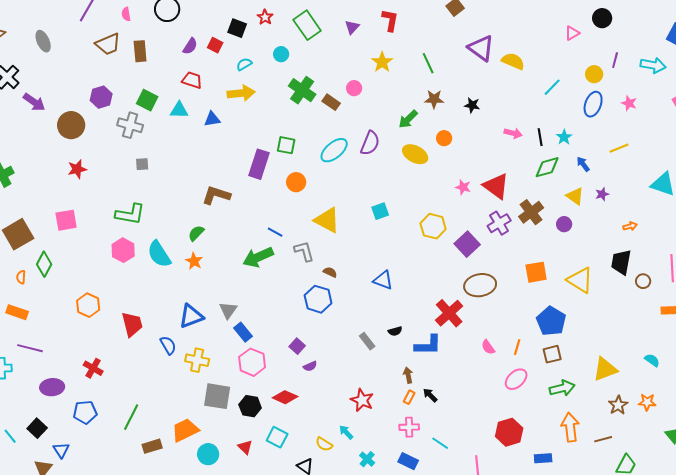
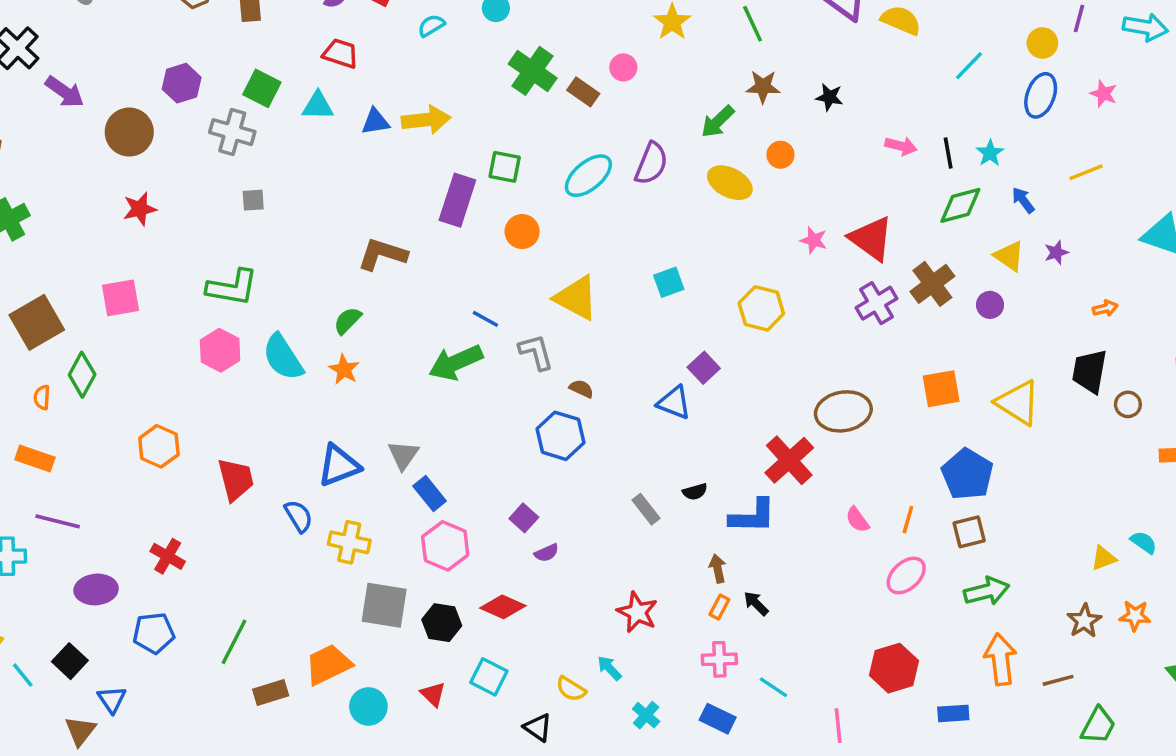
yellow arrow: (241, 93) -> (426, 120), moved
purple square: (467, 244) -> (704, 368), moved, size x0.7
yellow triangle: (605, 369) -> (1103, 558), moved, size x0.6

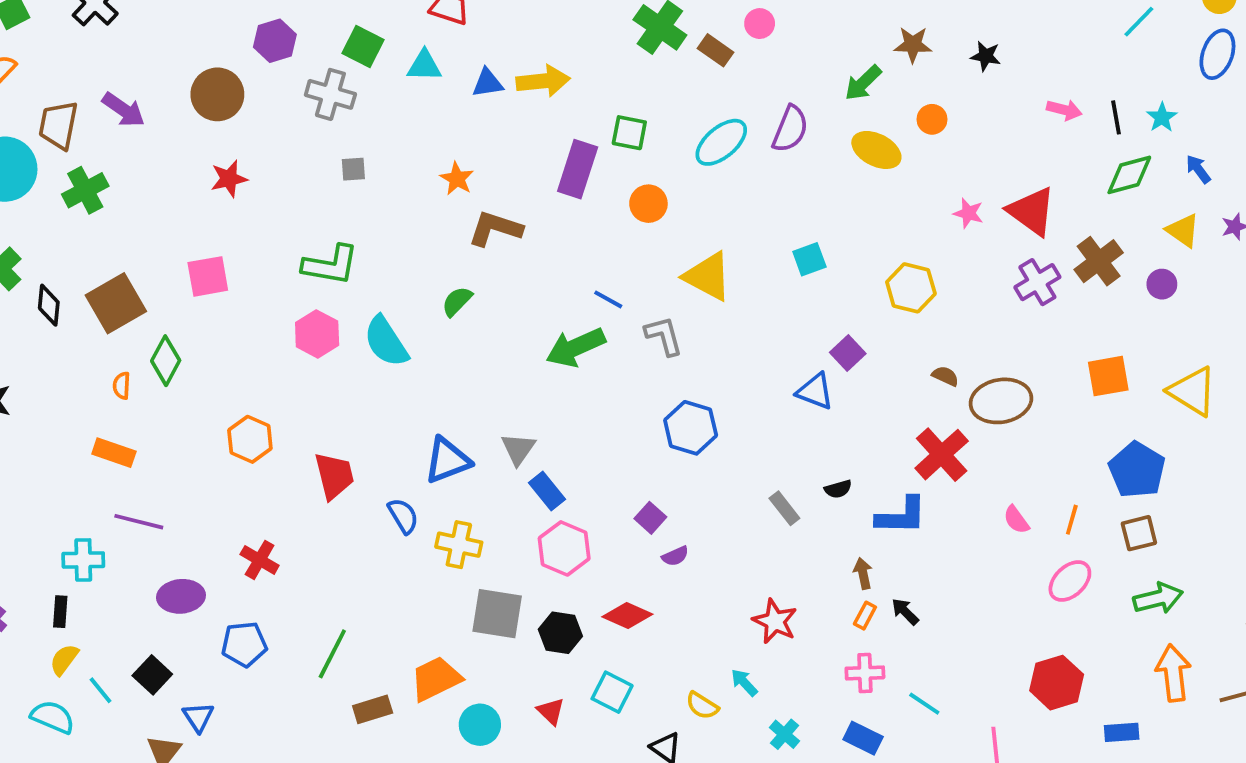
purple arrow: (65, 92) -> (124, 110), moved
orange star: (344, 369) -> (457, 179), moved
brown semicircle: (581, 389) -> (945, 376), moved

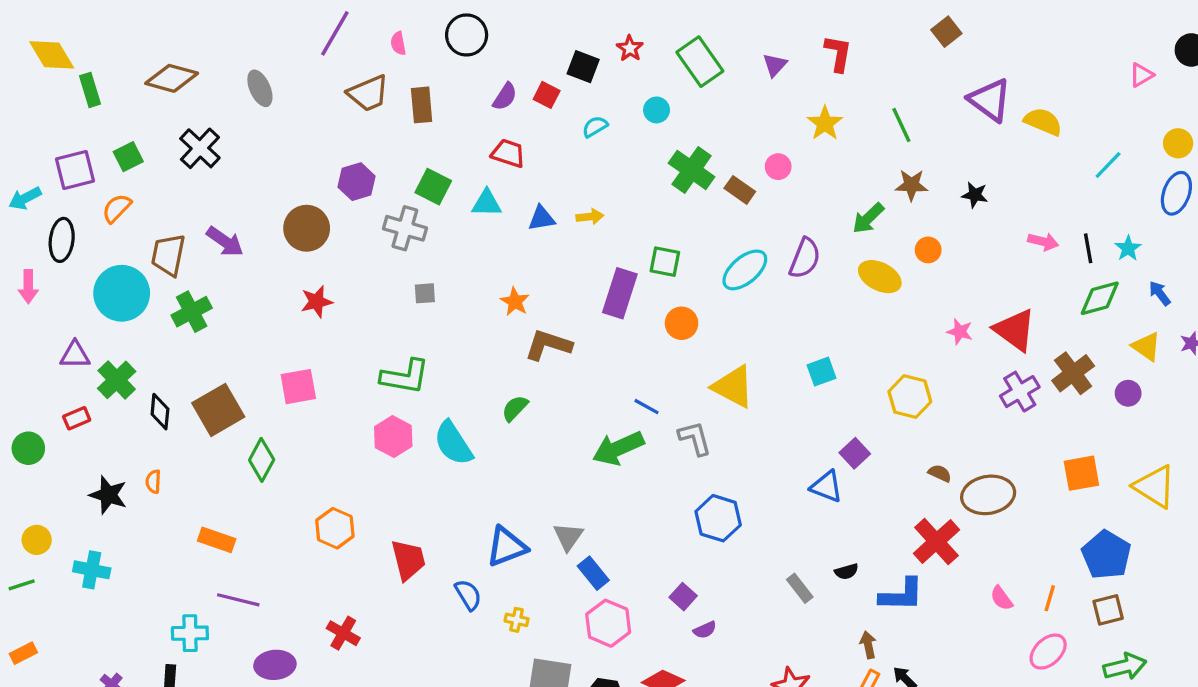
yellow arrow: (543, 81) -> (590, 217), size x0.6
orange semicircle: (122, 386) -> (153, 482), moved
yellow cross: (459, 545) -> (517, 620), size x0.6

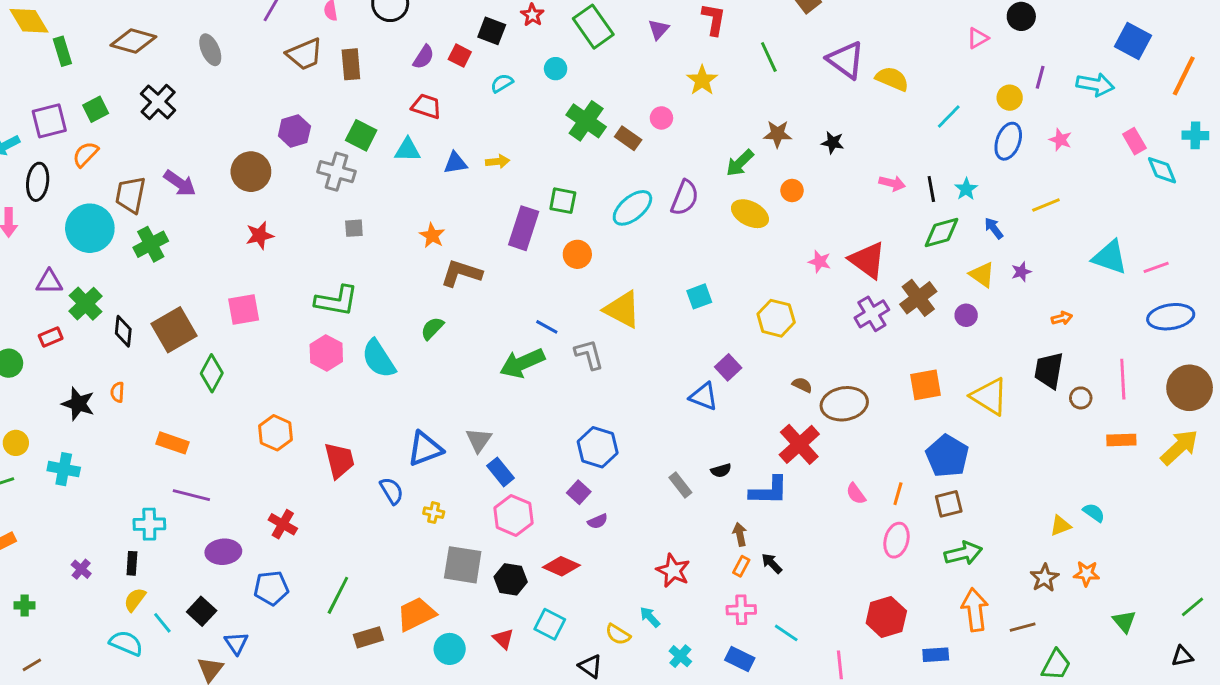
green line: (901, 125) -> (769, 57), moved
blue hexagon: (718, 518) -> (598, 447), moved
pink ellipse: (1048, 652) -> (896, 540), turned -32

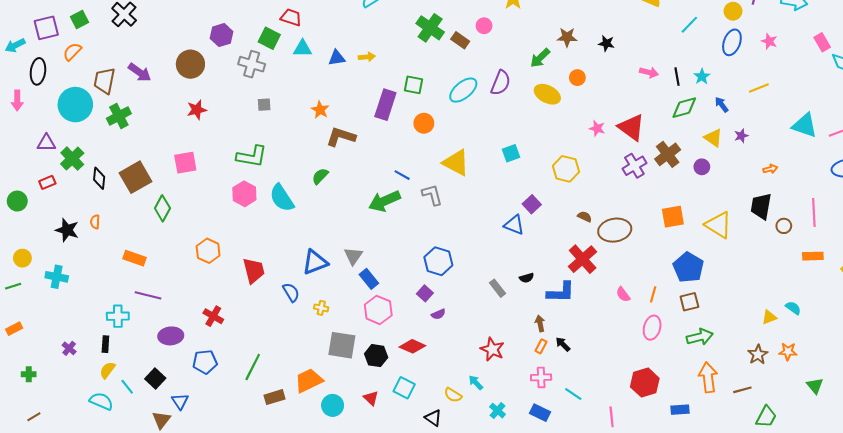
red trapezoid: (426, 106) -> (291, 17), moved

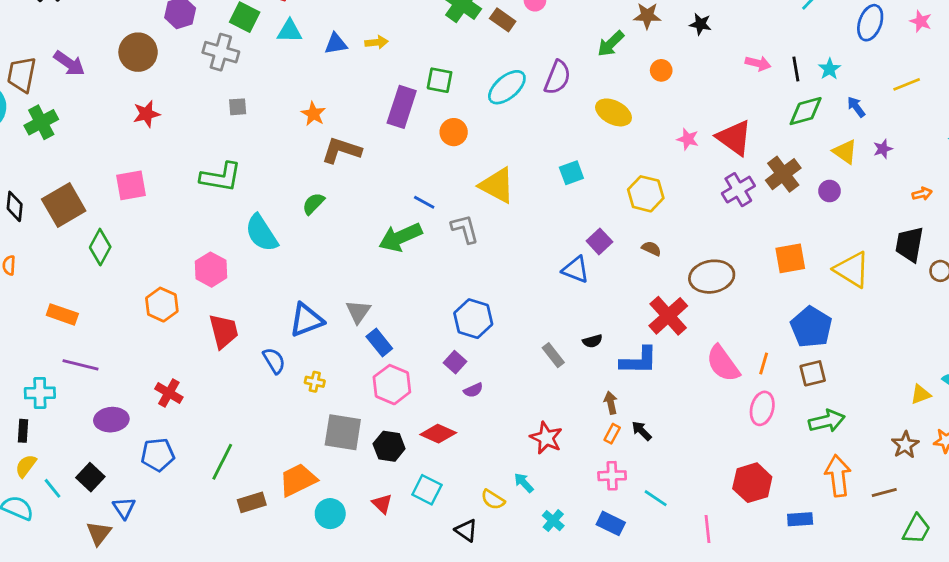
yellow ellipse: (547, 94) -> (614, 112), moved
pink hexagon: (244, 194) -> (211, 270), moved
brown semicircle: (585, 217) -> (651, 249), moved
pink semicircle: (623, 294) -> (723, 364), size x1.8

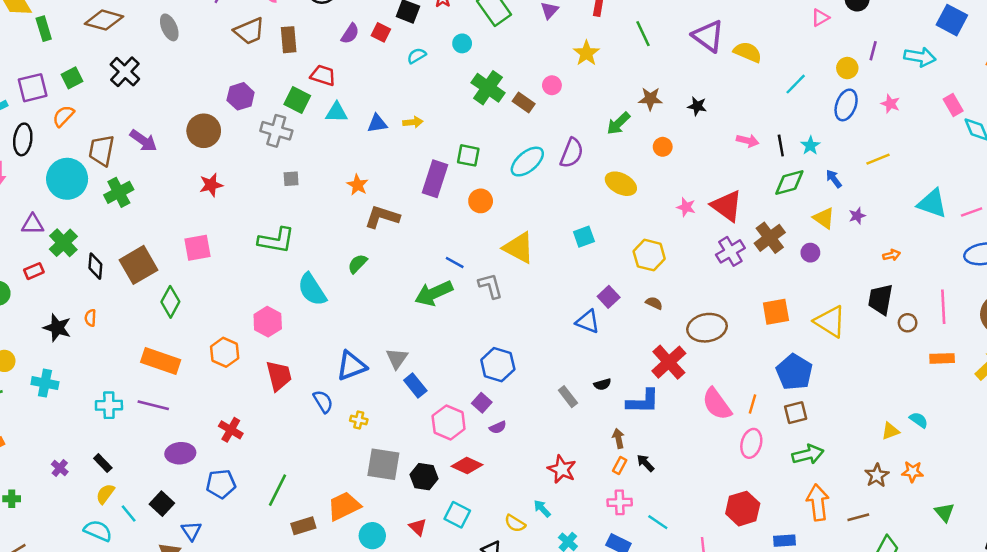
orange rectangle: (62, 314) -> (161, 361), moved, size x1.4
pink hexagon: (392, 385) -> (449, 422), moved
cyan cross: (40, 393) -> (109, 405), moved
black rectangle: (23, 431) -> (103, 463), turned -48

